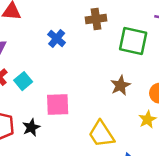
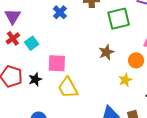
green square: (133, 41) -> (119, 19), turned -30
yellow trapezoid: (101, 134) -> (68, 88), moved

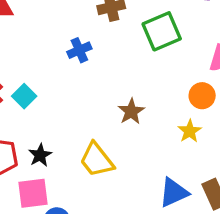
blue cross: (60, 12) -> (79, 50), moved, turned 32
brown star: (106, 52) -> (131, 111), moved
pink square: (57, 63) -> (33, 193), moved

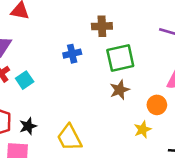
green square: (162, 31) -> (120, 58), moved
brown star: (131, 111) -> (120, 90), moved

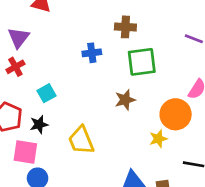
cyan square: (25, 80) -> (46, 93), moved
brown star: (120, 90) -> (125, 100), moved
orange circle: (157, 105) -> (176, 114), size x1.5

